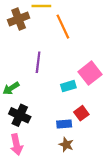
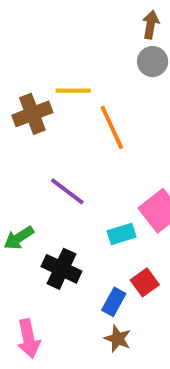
purple line: (38, 62) -> (67, 191), turned -60
black cross: (20, 115) -> (61, 269), moved
blue rectangle: (64, 124) -> (114, 302), turned -56

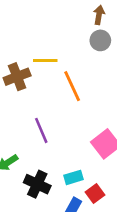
purple line: (67, 191) -> (41, 130), turned 30
cyan rectangle: (122, 234) -> (73, 177), moved

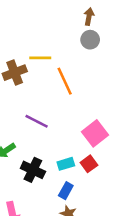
purple line: (41, 130) -> (37, 121), turned -40
red square: (95, 194) -> (89, 164), moved

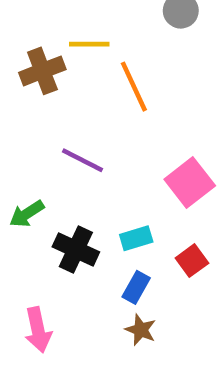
red square: (89, 164) -> (192, 261), moved

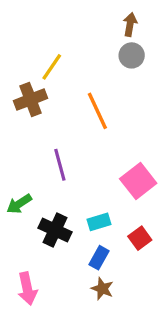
yellow line: (89, 44) -> (52, 67), moved, turned -56
purple line: (83, 160) -> (60, 165), turned 48

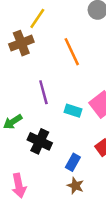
cyan rectangle: (99, 222) -> (73, 111), moved, turned 35

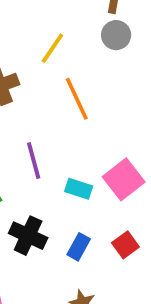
yellow line: (37, 18) -> (52, 48), moved
blue rectangle: (73, 162) -> (79, 247), moved

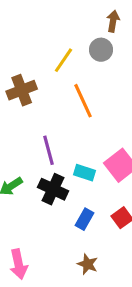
gray circle: (116, 35) -> (101, 50), moved
black cross: (28, 236) -> (53, 189), moved

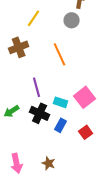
yellow line: (64, 60) -> (34, 18), moved
blue rectangle: (85, 219) -> (61, 125), moved
brown star: (88, 264) -> (49, 163), moved

